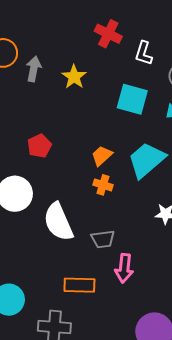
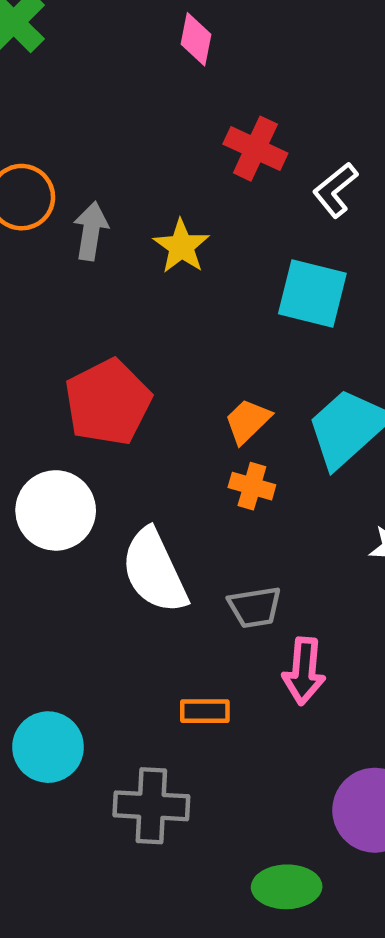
white L-shape: (144, 53) -> (335, 190), turned 35
red pentagon: (39, 146) -> (108, 402), size x1.6
orange rectangle: (79, 285) -> (205, 711), size x0.7

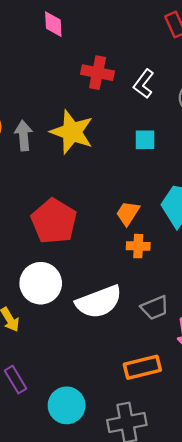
yellow star: (181, 246) -> (72, 132), size x1.5
cyan square: (312, 293) -> (145, 140), size x0.6
white semicircle: (154, 571) -> (99, 302), turned -72
orange rectangle: (205, 711) -> (142, 367), size x1.4

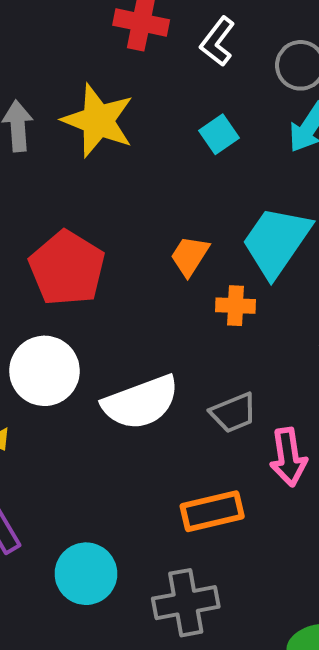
cyan square: (145, 140) -> (219, 134), turned -35
orange cross: (138, 246) -> (235, 306), moved

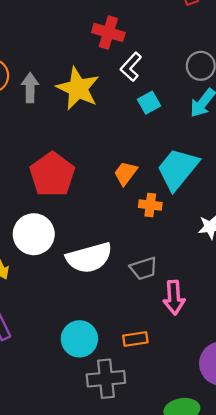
white L-shape: (217, 41) -> (131, 67), moved
orange rectangle: (212, 511) -> (135, 339), moved, size x0.7
cyan circle: (86, 574) -> (79, 339), moved

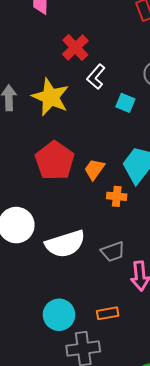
red cross: (108, 32) -> (75, 47), turned 32
cyan square: (149, 103) -> (125, 103), moved, turned -36
red pentagon: (52, 174) -> (55, 161), moved

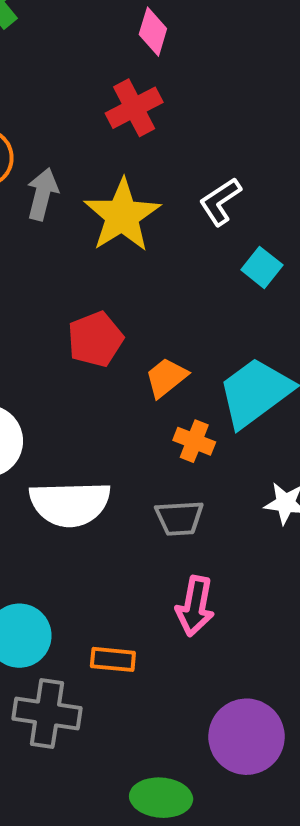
red cross: (75, 47) -> (134, 108), moved
red pentagon: (55, 161) -> (95, 339), size x0.7
gray trapezoid: (113, 252) -> (179, 518), moved

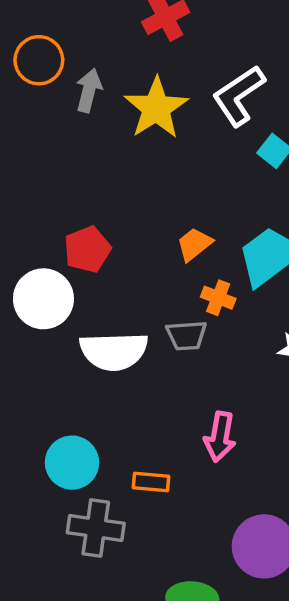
white L-shape: (220, 201) -> (239, 96), size x1.5
red pentagon: (95, 339) -> (87, 249), moved
gray trapezoid: (179, 518) -> (186, 335), moved

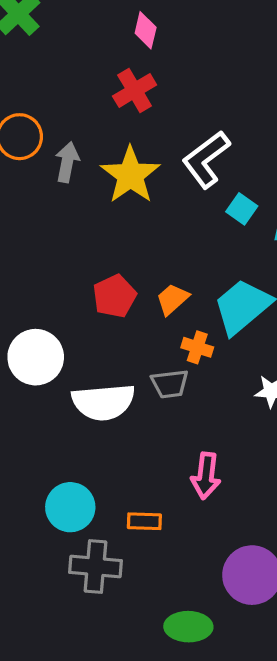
red pentagon: (87, 249) -> (114, 296), moved

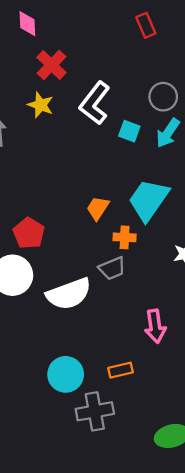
red cross: (135, 90) -> (51, 65), moved
yellow star: (130, 175) -> (41, 105), moved, size x0.6
red pentagon: (114, 296) -> (29, 233), moved

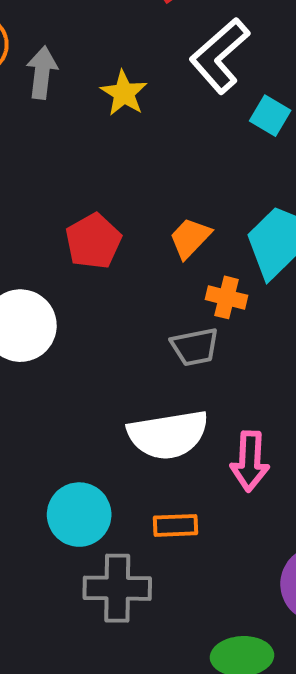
yellow star: (41, 105) -> (124, 93), moved
red pentagon: (29, 233) -> (93, 241), moved
white semicircle: (69, 294) -> (168, 435), moved

